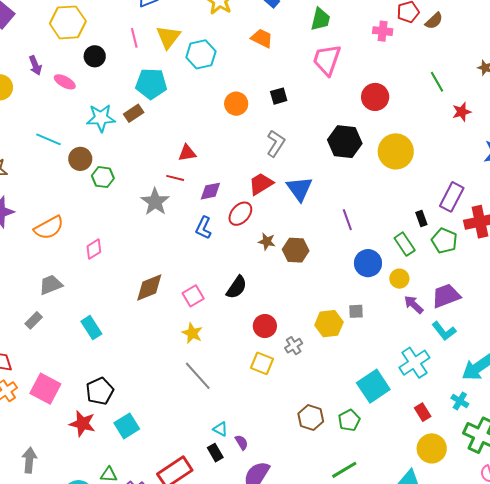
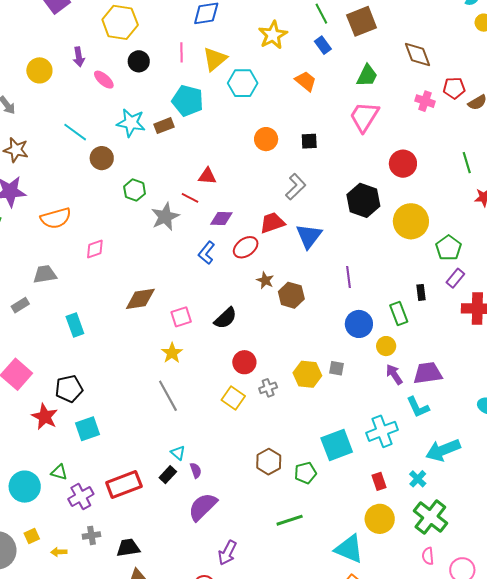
green hexagon: (103, 177) -> (135, 190), moved
purple rectangle: (452, 197) -> (455, 278), size x0.7
green pentagon: (444, 241) -> (449, 248), moved
black rectangle: (215, 453) -> (168, 475), turned 60

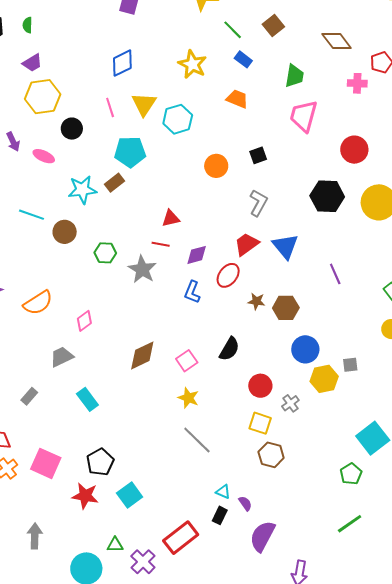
brown square: (362, 21) -> (273, 25), size x0.7
gray trapezoid: (45, 274) -> (62, 357), moved
blue circle: (359, 324) -> (305, 349), moved
brown hexagon: (269, 462) -> (271, 455), moved

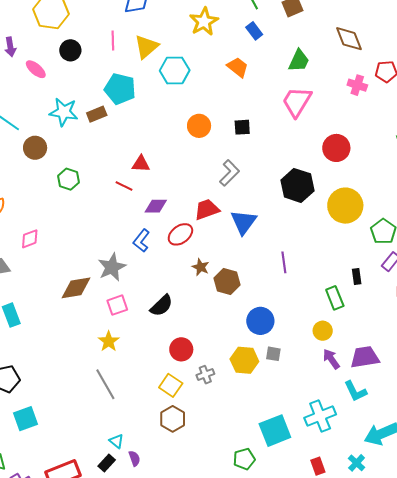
gray star: (142, 269) -> (112, 267), moved
blue circle: (305, 349) -> (260, 321), moved

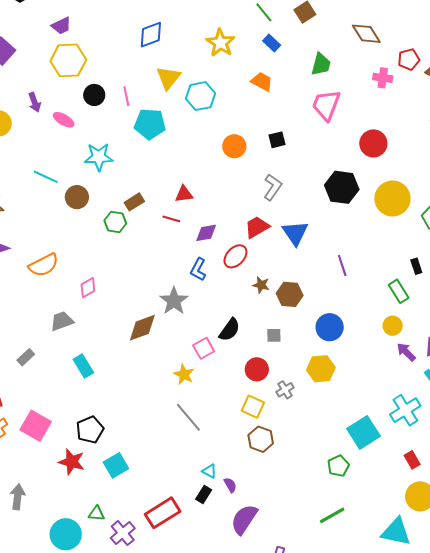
pink line: (113, 41) -> (126, 96), moved
brown rectangle: (97, 114) -> (134, 202), moved
pink square: (117, 305) -> (204, 348), moved
gray square: (273, 354) -> (274, 335), moved

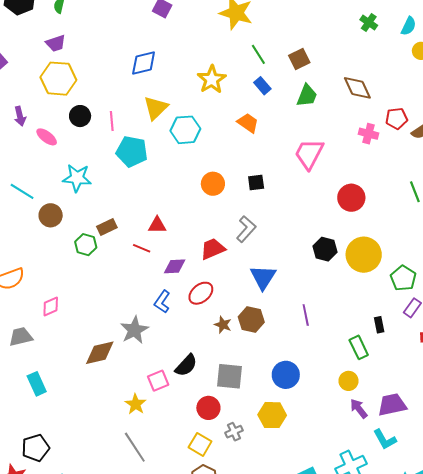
green trapezoid: (321, 64) -> (307, 96), moved
black hexagon: (342, 187) -> (325, 249), moved, size x0.7
red trapezoid: (257, 227) -> (213, 249), moved
brown hexagon: (290, 294) -> (251, 319), moved
gray square: (274, 335) -> (230, 376), size x1.8

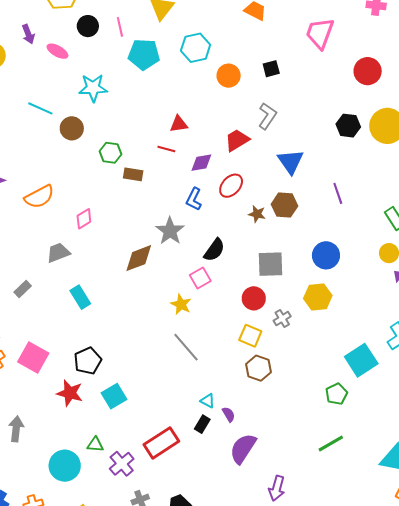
cyan hexagon: (185, 130) -> (196, 48), moved
brown rectangle: (107, 227) -> (133, 174), moved, turned 42
black semicircle: (186, 365) -> (214, 250), moved

